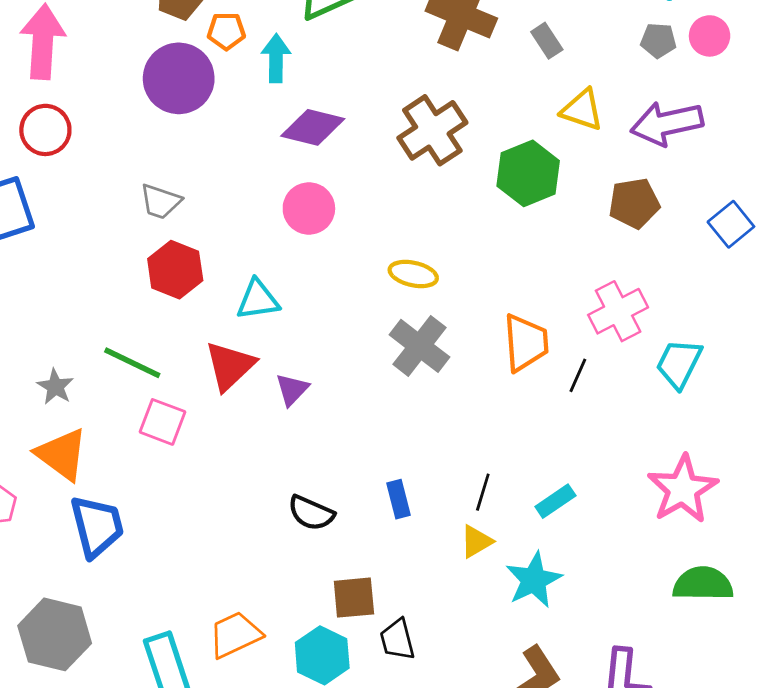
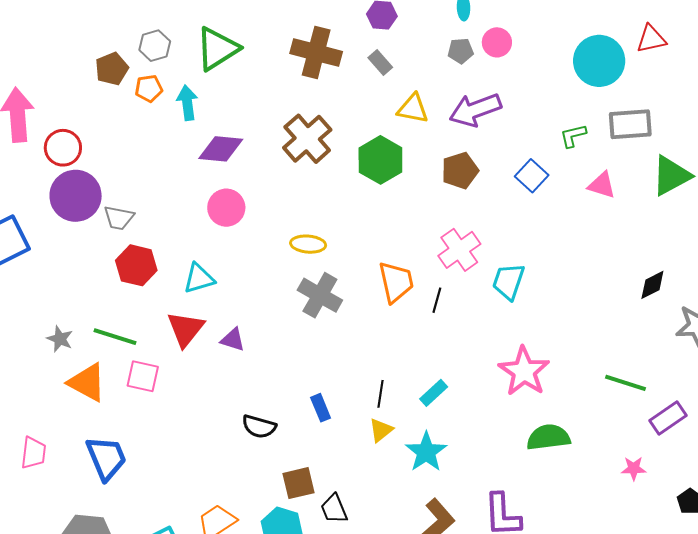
purple circle: (179, 78) -> (76, 196), moved
red circle: (45, 130) -> (63, 148), moved
gray star: (55, 387) -> (60, 339), moved
purple triangle: (292, 389) -> (233, 340), turned -48
orange triangle: (62, 454) -> (87, 382), moved

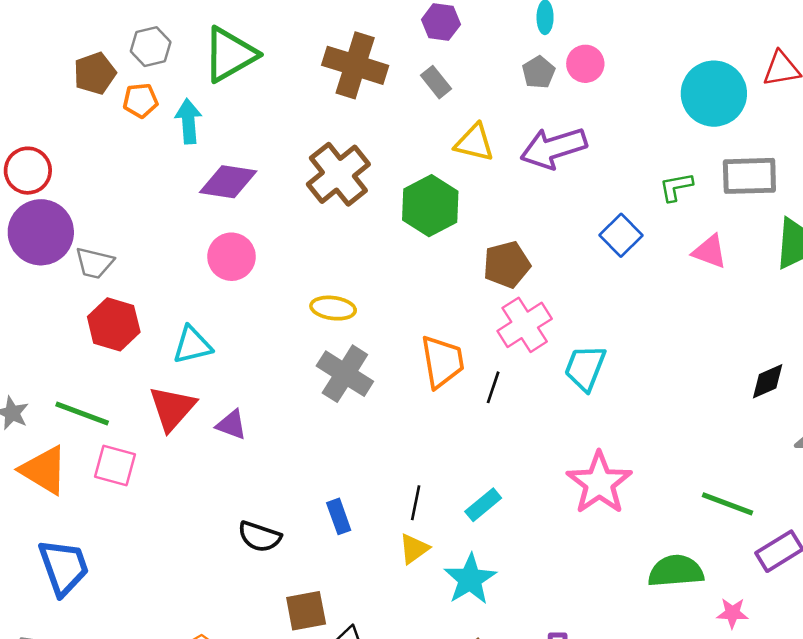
gray pentagon: (461, 51) -> (539, 72), turned -30
brown pentagon: (460, 170) -> (507, 265), moved
green semicircle: (548, 437) -> (676, 571), moved

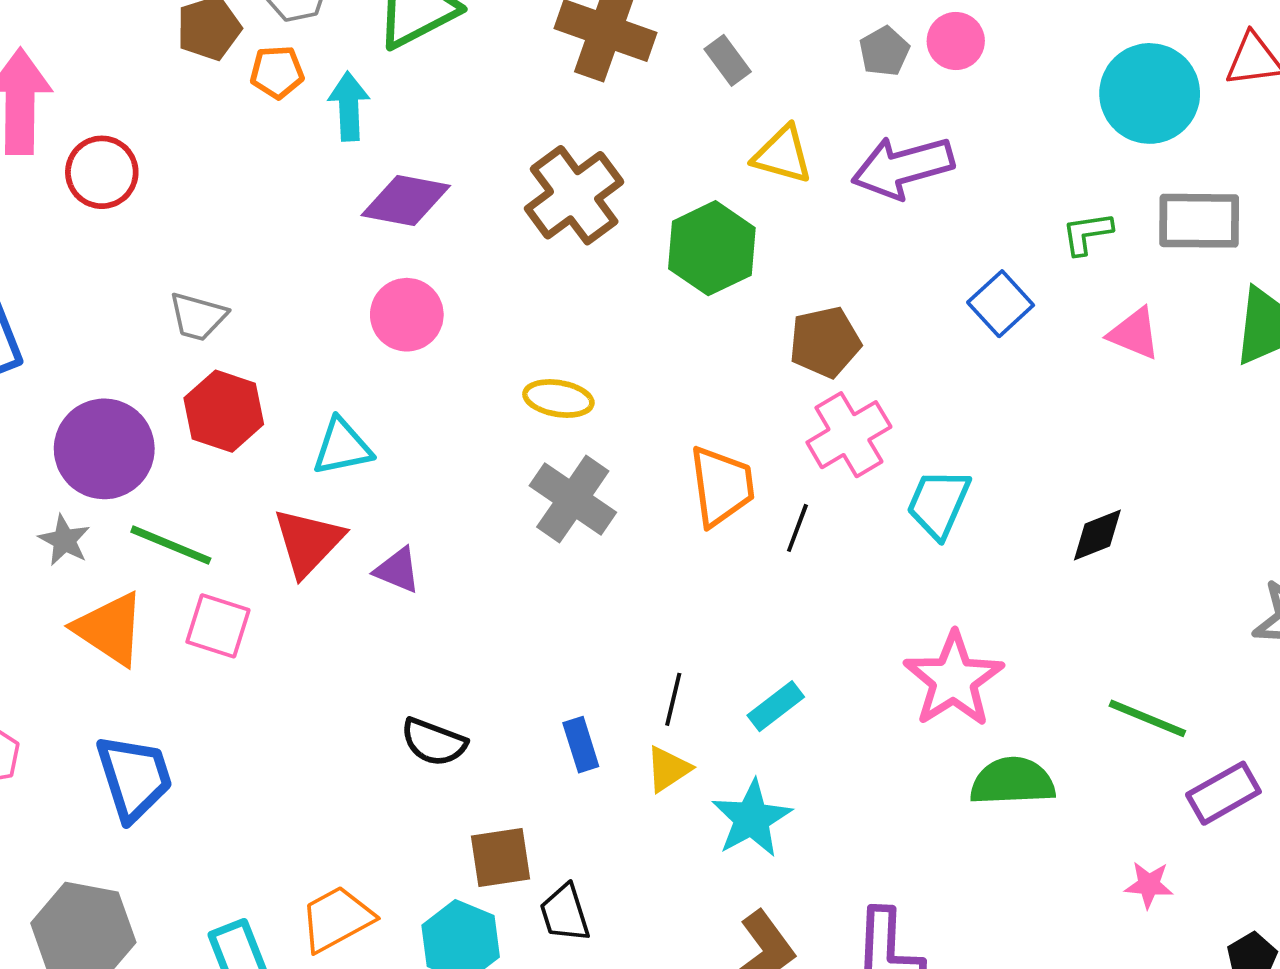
purple circle: (41, 232) -> (104, 449), moved
black diamond: (768, 381) -> (1097, 535), moved
blue rectangle: (339, 516) -> (581, 745), moved
green semicircle: (676, 571) -> (1013, 781), moved

